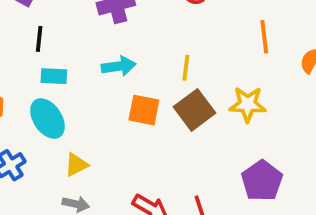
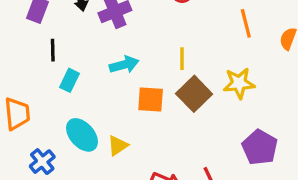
cyan rectangle: (54, 76) -> (70, 80), turned -60
cyan ellipse: (47, 119) -> (82, 135), moved
yellow triangle: (76, 165) -> (118, 145), moved

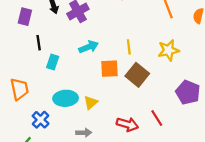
yellow line: (182, 59) -> (129, 47), moved
brown square: (194, 94) -> (137, 75), moved
cyan ellipse: (82, 135) -> (66, 98), turned -45

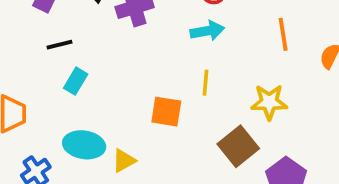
black line: (39, 43) -> (60, 45), turned 72
cyan arrow: (89, 47) -> (207, 31), moved
brown square: (137, 75) -> (238, 146), moved

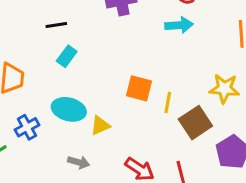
yellow line: (205, 83) -> (168, 102), moved

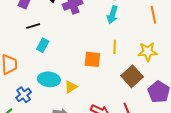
cyan arrow: (179, 25) -> (112, 15), turned 120
yellow line: (168, 102) -> (115, 47), moved

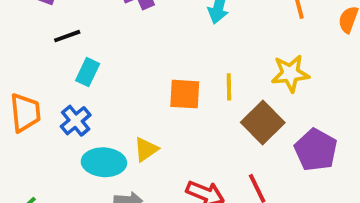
yellow line: (115, 47) -> (229, 87), moved
cyan ellipse: (49, 79) -> (104, 162), moved
blue cross: (24, 95) -> (76, 121), moved

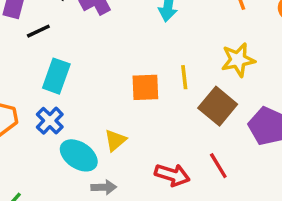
black line: (67, 36) -> (38, 31), moved
cyan rectangle: (88, 72) -> (56, 76), size x1.4
cyan ellipse: (104, 162) -> (79, 155), turned 36

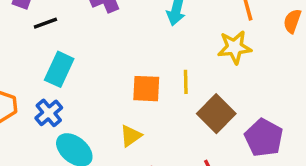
yellow star: (238, 60) -> (235, 47), moved
yellow triangle: (115, 140) -> (131, 136), moved

